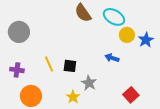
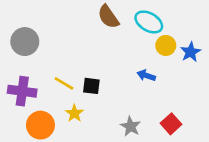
yellow line: (49, 64) -> (64, 83), turned -35
purple cross: (17, 70) -> (22, 91), size x1.5
gray star: (89, 83) -> (131, 126), moved
yellow star: (73, 97) -> (74, 113), moved

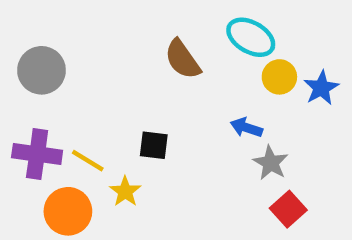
brown semicircle: (108, 17) -> (182, 59), moved
yellow line: (64, 83) -> (88, 161), moved
gray star: (131, 126) -> (271, 163), moved

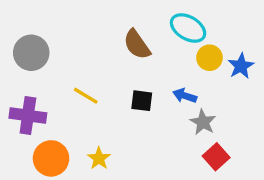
black square: (154, 145) -> (142, 101), moved
yellow line: (88, 161) -> (86, 96), moved
yellow star: (125, 191) -> (99, 158), moved

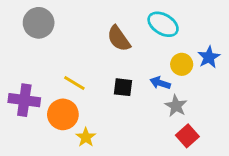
gray circle: (31, 53) -> (39, 23), moved
yellow circle: (209, 58) -> (182, 64), moved
orange circle: (51, 158) -> (63, 114), moved

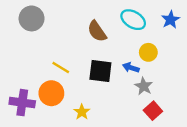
blue star: (209, 57) -> (171, 20), moved
black square: (123, 87) -> (100, 71), size x1.5
purple cross: (24, 100) -> (22, 103), moved
yellow star: (86, 137) -> (82, 112), moved

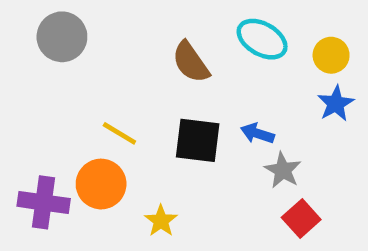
blue star: (171, 20) -> (336, 104), moved
yellow circle: (148, 52) -> (331, 55), moved

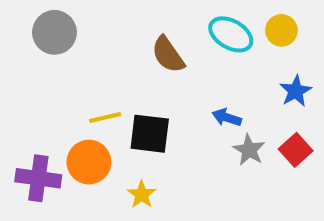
yellow circle: (331, 55) -> (281, 30), moved
yellow line: (119, 133) -> (105, 117), turned -44
black square: (198, 140) -> (150, 134), moved
red square: (301, 219) -> (296, 150), moved

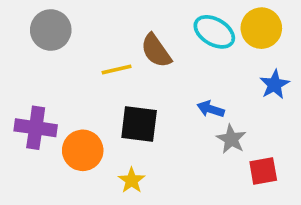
yellow circle: (281, 30) -> (261, 28), size x1.4
yellow line: (105, 117) -> (117, 69), moved
red square: (296, 150) -> (263, 171), moved, turned 32
purple cross: (38, 178) -> (36, 128), moved

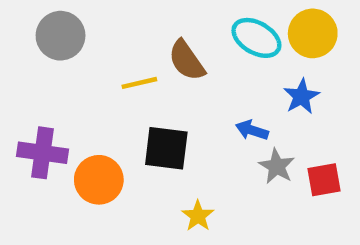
blue star: (274, 85) -> (301, 96), moved
red square: (263, 171) -> (324, 180), moved
yellow star: (132, 180) -> (198, 216), moved

